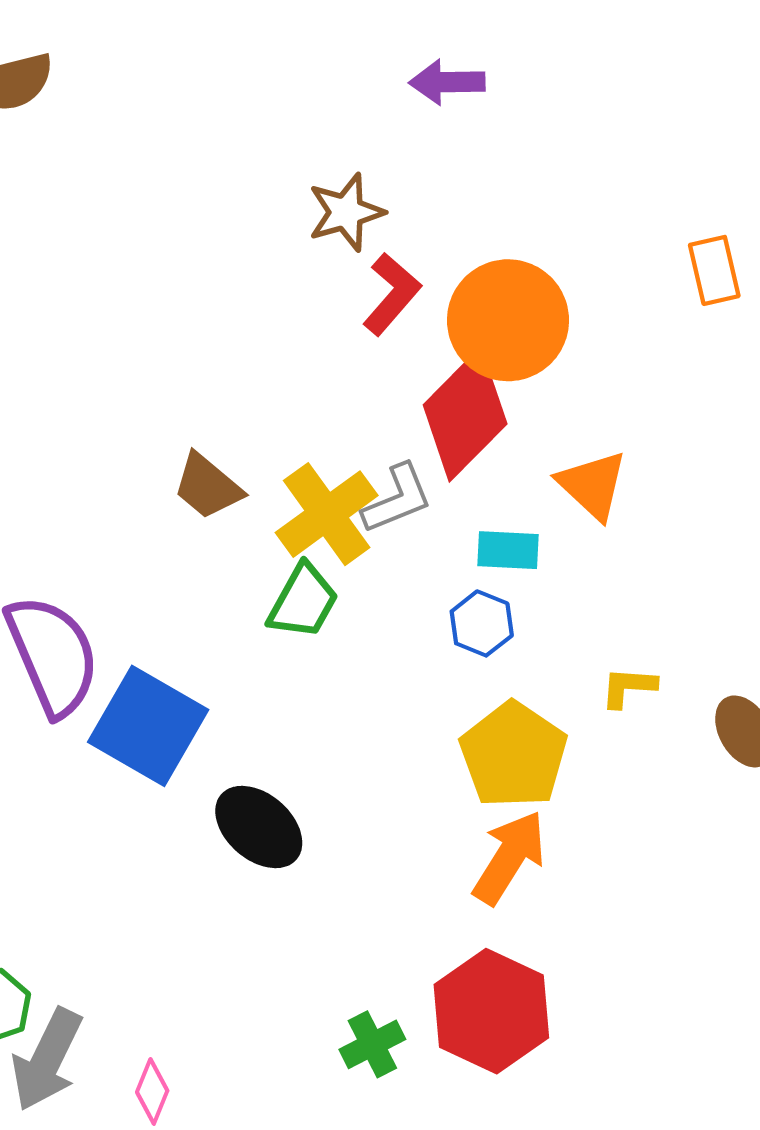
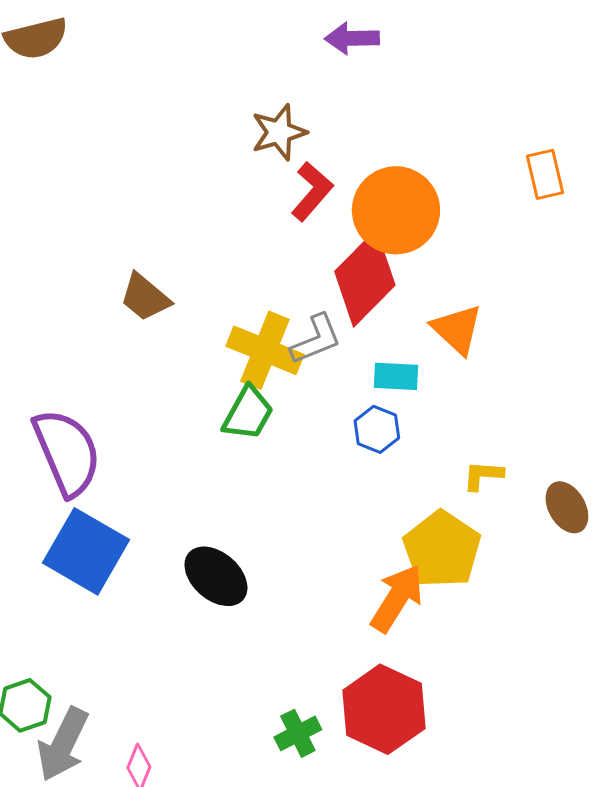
brown trapezoid: (208, 486) -> (145, 297), moved
yellow cross: (327, 514) -> (265, 350), turned -32
blue square: (148, 726) -> (86, 551), moved
yellow pentagon: (514, 755) -> (442, 549), moved

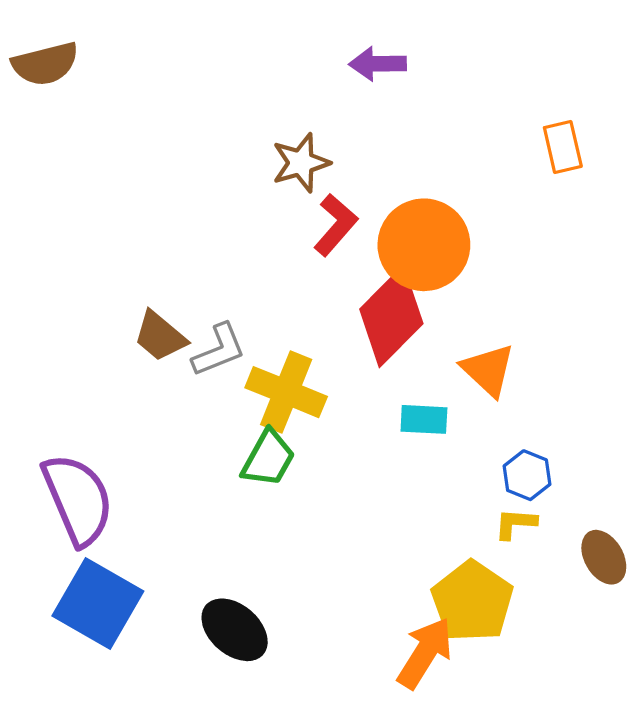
orange rectangle: (545, 174) -> (563, 147), moved
gray L-shape: (316, 339) -> (219, 350), moved
blue hexagon: (377, 429) -> (527, 475), moved

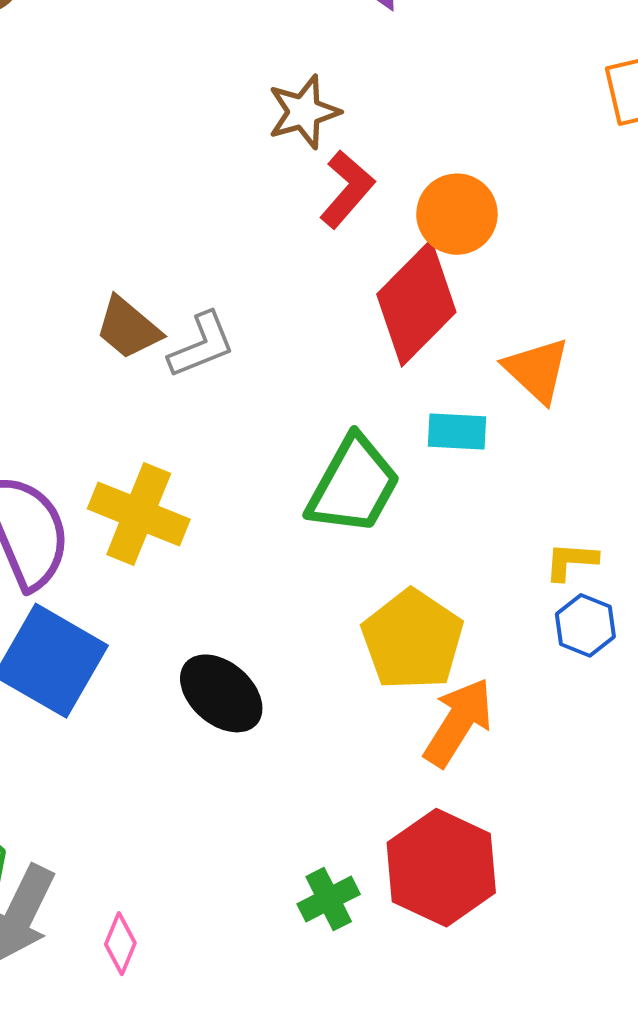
orange circle: (424, 245) -> (457, 214), size x0.7
yellow cross: (286, 392) -> (139, 514), moved
green trapezoid: (268, 458) -> (354, 485), moved, size x1.4
blue hexagon: (527, 475) -> (585, 625), moved
yellow pentagon: (472, 601) -> (412, 640), moved

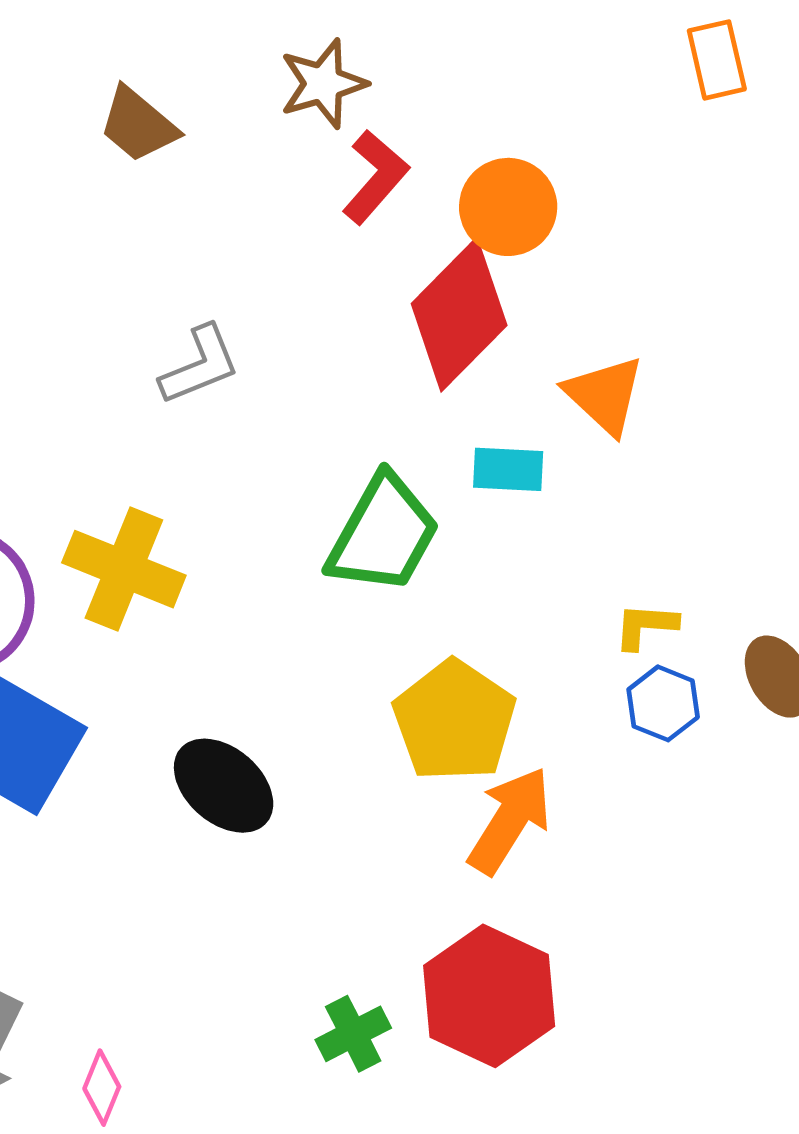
brown trapezoid: (128, 328) -> (138, 125), moved

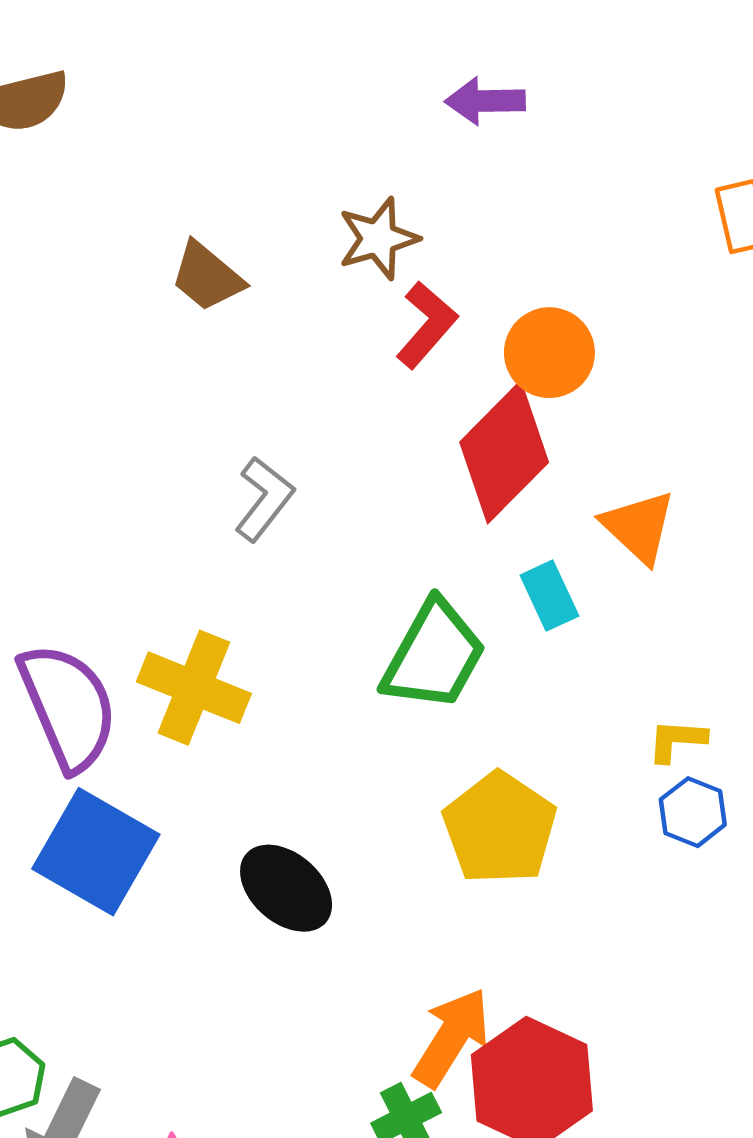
gray L-shape: (200, 365) -> (264, 499), turned -30
cyan rectangle: (508, 469) -> (549, 596), turned 62
orange arrow: (510, 820) -> (451, 1037), moved

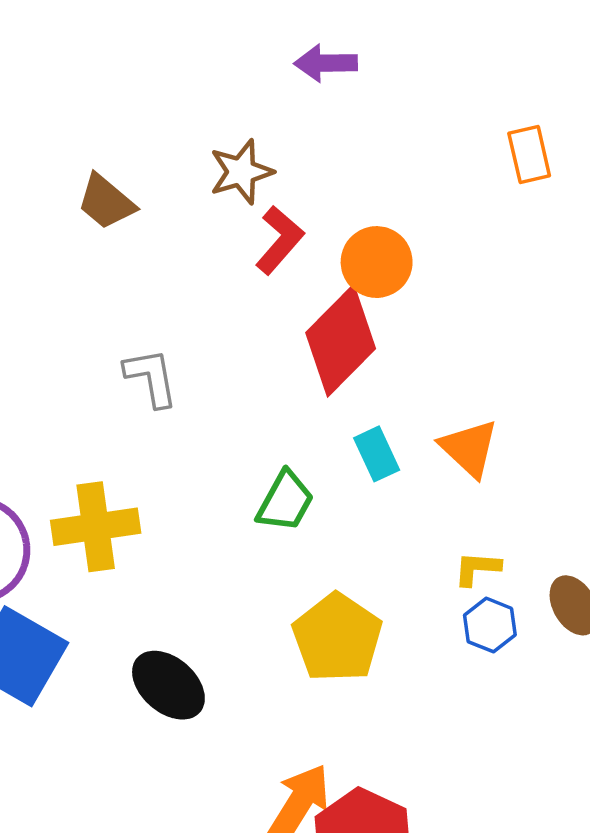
gray L-shape: (264, 499) -> (151, 378), turned -48
orange triangle: (639, 527) -> (469, 448), moved
green trapezoid: (434, 656) -> (285, 501), size x0.7
yellow cross: (194, 688) -> (96, 527), turned -30

